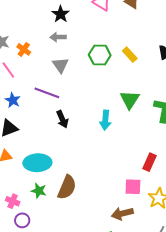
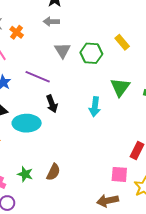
green hexagon: (100, 55) -> (91, 53), moved
gray triangle: (60, 65) -> (62, 50), moved
cyan ellipse: (37, 163) -> (27, 123), moved
brown semicircle: (67, 187) -> (53, 172), size x0.7

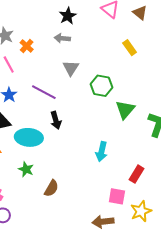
yellow rectangle: (122, 42) -> (130, 48), moved
green hexagon: (91, 53) -> (101, 86), moved
cyan arrow: (95, 107) -> (102, 152), moved
green star: (25, 174) -> (26, 169), moved

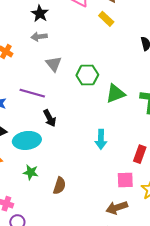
yellow rectangle: (130, 48) -> (106, 19), moved
green triangle: (125, 110) -> (115, 93), turned 40

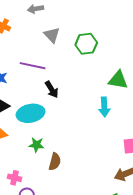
green triangle: (115, 93) -> (118, 80), moved, turned 35
brown semicircle: (59, 186) -> (55, 162), moved

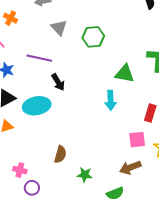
green star: (37, 145) -> (85, 175), moved

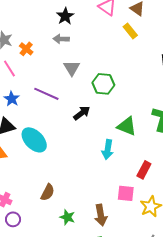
black arrow: (58, 82) -> (82, 113), moved, turned -108
cyan ellipse: (37, 106) -> (34, 140), turned 44
brown arrow: (130, 168) -> (101, 215), moved, turned -90

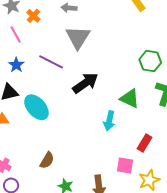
gray triangle: (72, 68) -> (78, 37), size x1.5
green hexagon: (103, 84) -> (150, 61), moved
black arrow: (82, 113) -> (85, 83), size x1.5

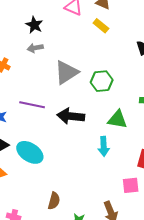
gray triangle: (78, 37) -> (66, 72), moved, turned 40
green hexagon: (150, 61) -> (102, 81), moved
black arrow: (85, 83) -> (71, 116), turned -124

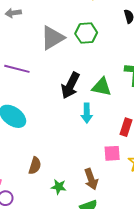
gray arrow: (35, 48) -> (13, 13), moved
green hexagon: (102, 81) -> (86, 33), moved
black arrow: (71, 116) -> (70, 85), moved, turned -72

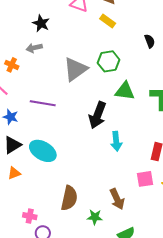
green triangle: (102, 87) -> (125, 91), moved
brown semicircle: (35, 166) -> (69, 198), size x1.4
brown arrow: (91, 179) -> (117, 199), moved

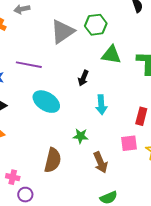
black arrow: (97, 115) -> (83, 78), size x0.6
cyan ellipse: (43, 151) -> (46, 102), moved
green star: (95, 217) -> (81, 136), moved

